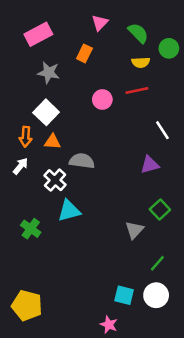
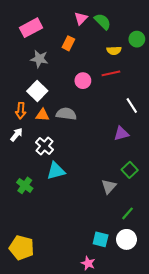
green semicircle: (138, 33) -> (103, 21), moved
gray semicircle: (82, 161) -> (66, 114), moved

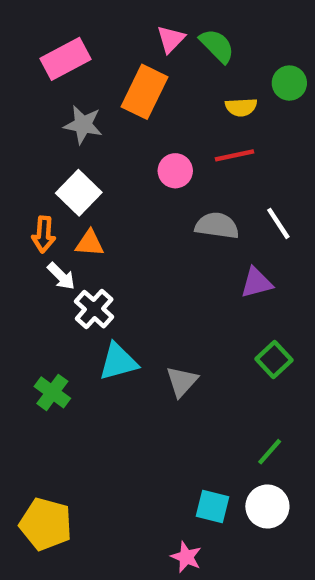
orange rectangle: (68, 43) -> (145, 92), size x1.6
gray semicircle: (66, 114) -> (217, 226), moved
white arrow: (16, 135) -> (61, 276), moved, turned 96
gray triangle: (109, 186) -> (182, 381), moved

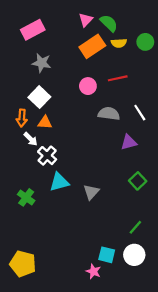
orange rectangle: (145, 92) -> (92, 46), moved, turned 30
yellow semicircle: (241, 107) -> (119, 43), moved
pink star: (186, 557) -> (93, 271), moved

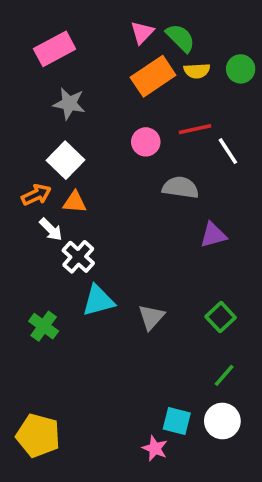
white line: (140, 113) -> (228, 151), moved
orange arrow: (22, 118) -> (36, 195), turned -119
green square: (138, 181) -> (221, 317), moved

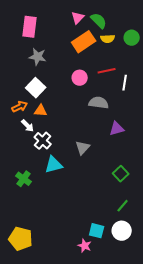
pink rectangle: (55, 49) -> (30, 27), turned -55
white line: (228, 151) -> (125, 83), turned 42
gray triangle: (151, 317) -> (83, 148), moved

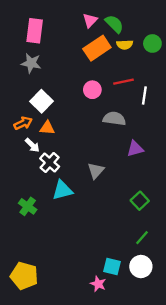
gray star: (38, 57) -> (31, 63), moved

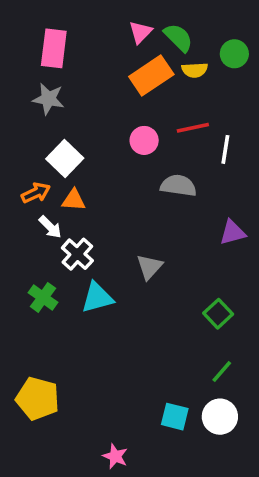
green circle: (152, 43) -> (234, 54), moved
purple triangle: (135, 149) -> (233, 232), moved
green cross: (28, 206) -> (43, 297), moved
yellow pentagon: (24, 276) -> (38, 399), moved
pink star: (98, 284) -> (115, 456), moved

